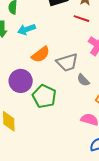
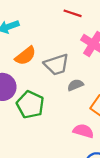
gray semicircle: (83, 80) -> (75, 85), turned 112

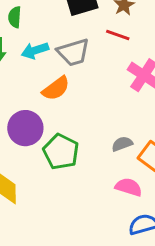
gray trapezoid: (57, 65) -> (73, 52), moved
gray semicircle: (75, 85) -> (122, 144), moved

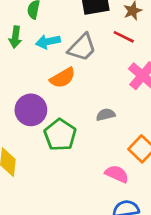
gray trapezoid: (73, 52) -> (82, 47), turned -36
gray semicircle: (122, 144) -> (106, 115), moved

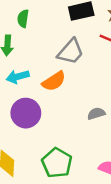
cyan arrow: (48, 42) -> (18, 77), moved
green pentagon: (60, 135) -> (57, 163), moved

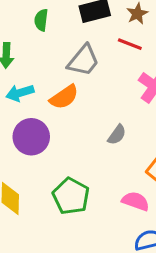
green semicircle: (23, 19) -> (41, 20), moved
gray semicircle: (96, 114) -> (117, 135), turned 144

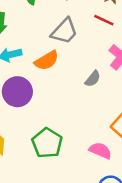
gray semicircle: (117, 135) -> (93, 79), moved

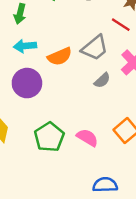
gray trapezoid: (64, 31) -> (95, 48), moved
pink semicircle: (100, 151) -> (87, 138), moved

